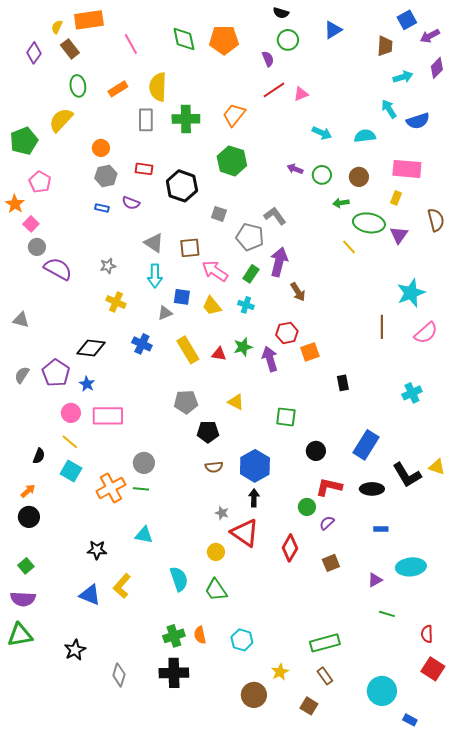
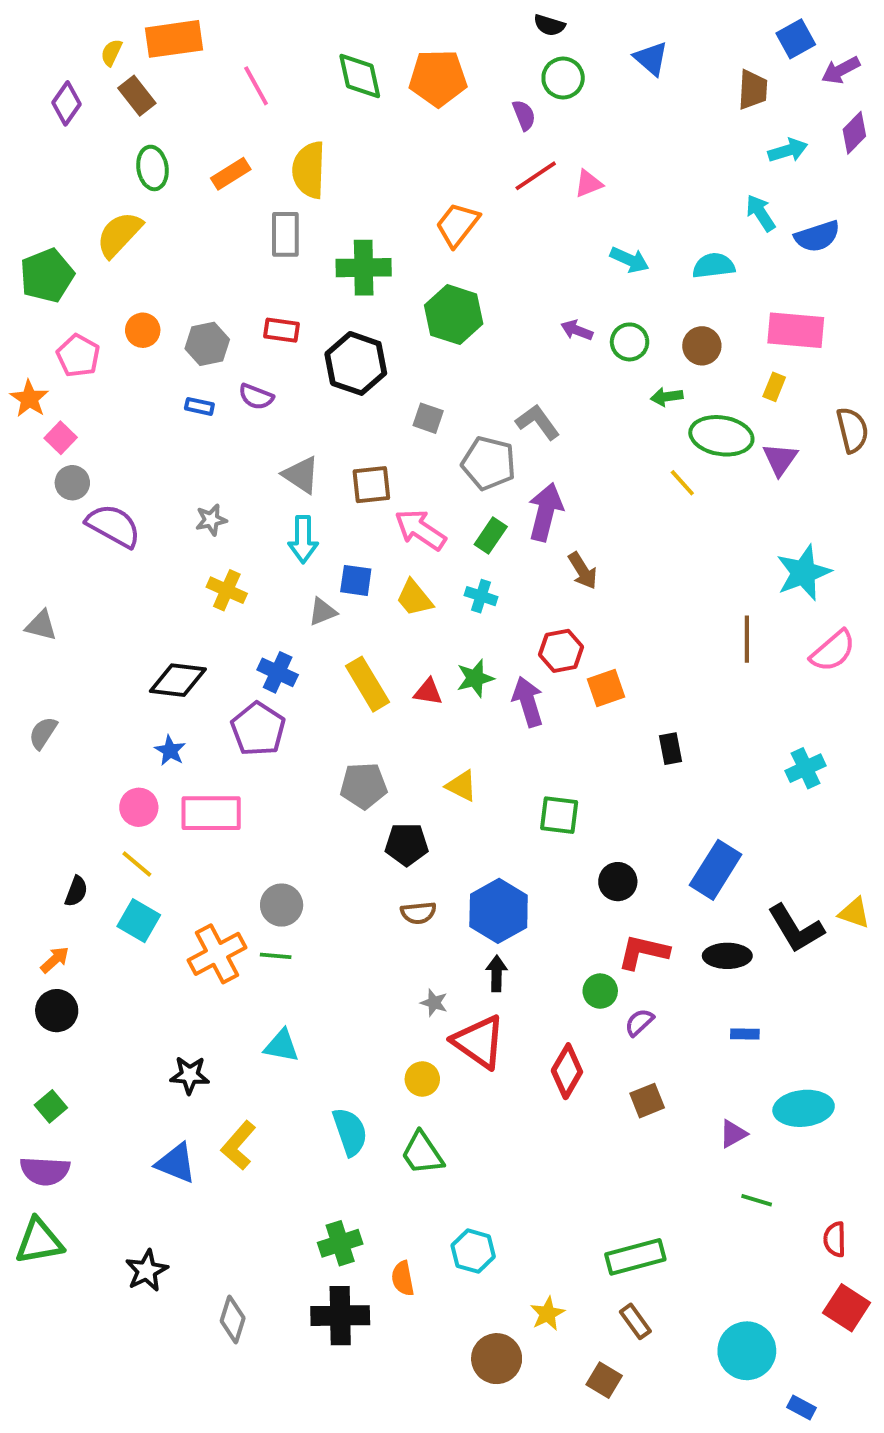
blue triangle: (333, 30) -> (651, 58), turned -48
green cross: (186, 119) -> (364, 268), moved
orange circle: (101, 148) -> (143, 330), moved
purple pentagon: (56, 373) -> (258, 729), moved
orange semicircle: (200, 635) -> (403, 1278), moved

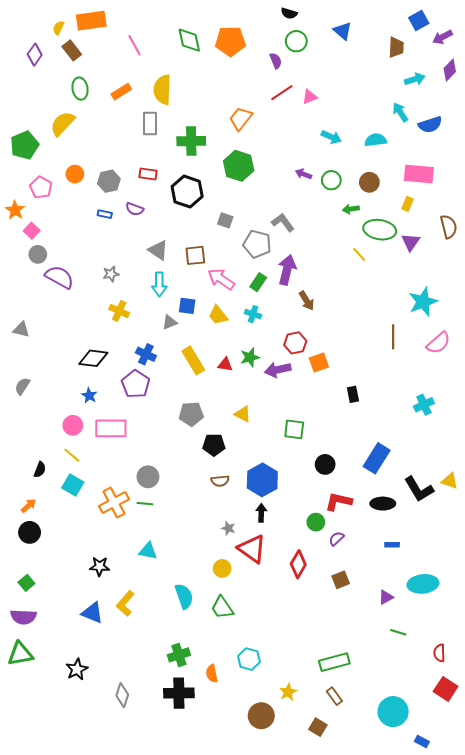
purple arrow: (528, 702) -> (278, 370), turned -85

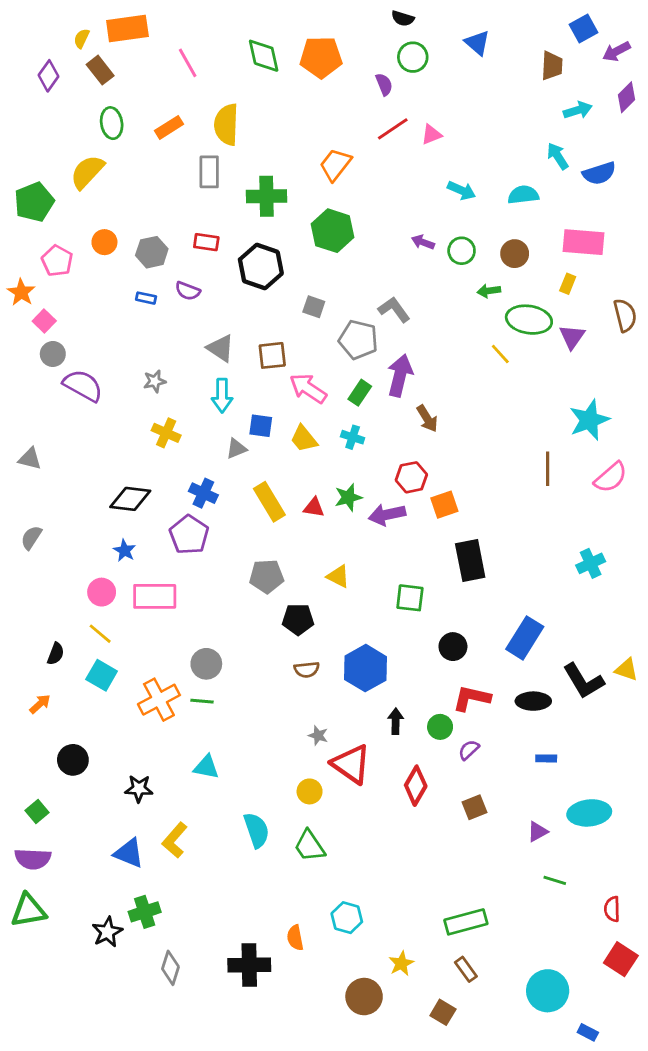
black rectangle: (353, 394) -> (470, 561), moved, size x1.8
black arrow: (261, 513) -> (396, 721), moved
black circle: (30, 532) -> (73, 760), moved
green cross: (179, 655) -> (145, 912), moved

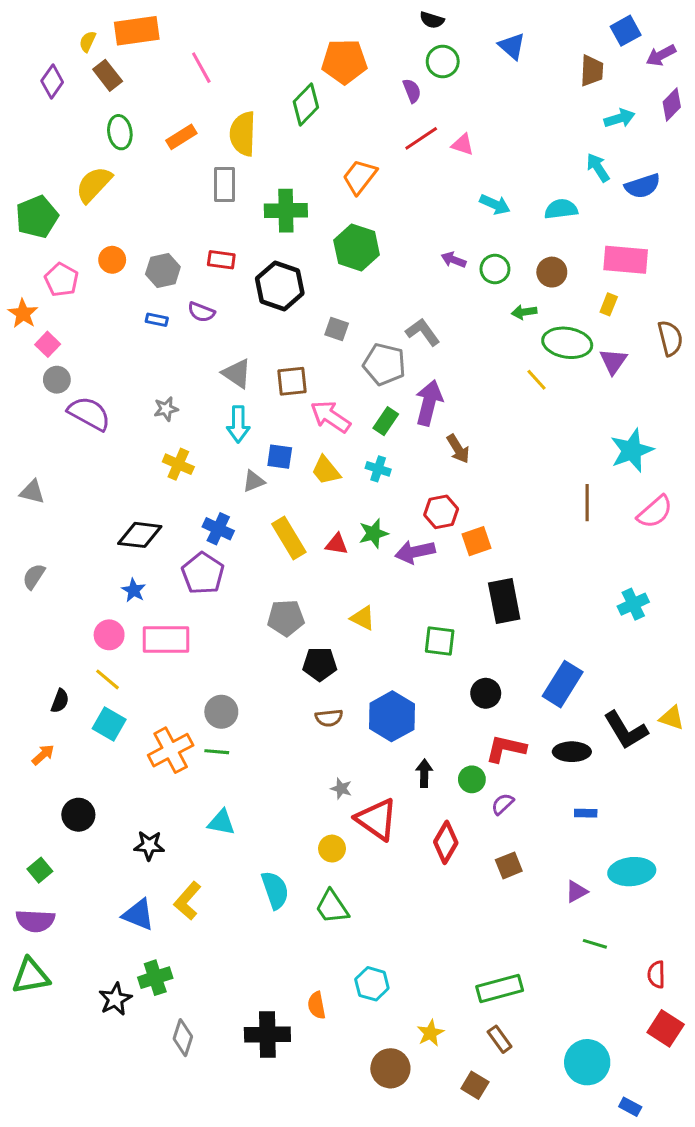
green diamond: (264, 56) -> (306, 105), moved, turned 57
pink triangle: (431, 135) -> (463, 144), turned 40

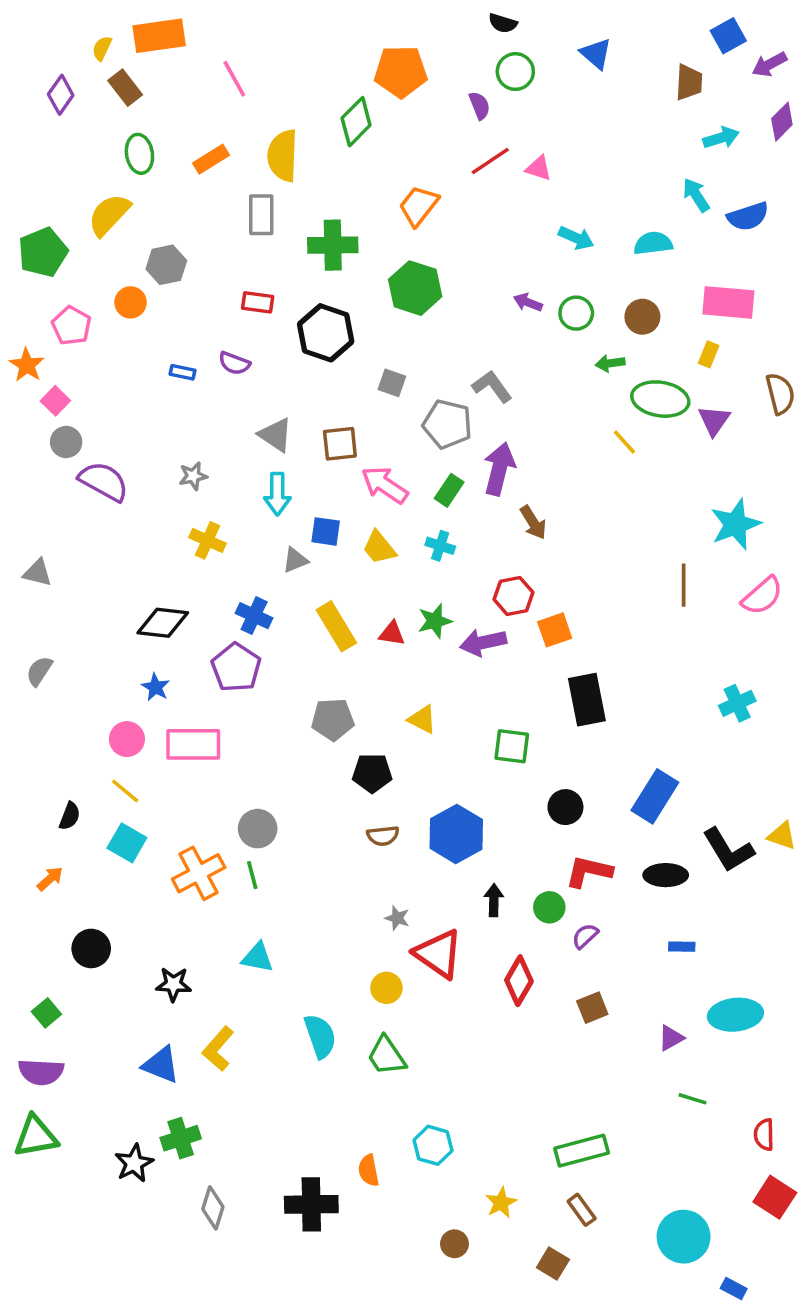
gray hexagon: (163, 271) -> (166, 265), moved
green line: (217, 752) -> (252, 875), turned 70
brown circle: (390, 1068) -> (454, 1244), size x0.6

